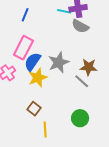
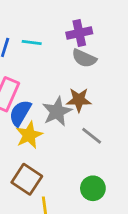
cyan line: (64, 11) -> (32, 42), moved
brown star: (89, 67) -> (79, 100), moved
brown square: (34, 109) -> (27, 179), size x1.5

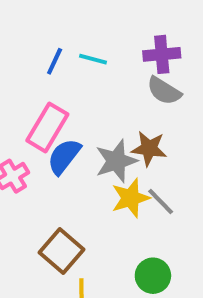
yellow star: (29, 135) -> (131, 198), moved

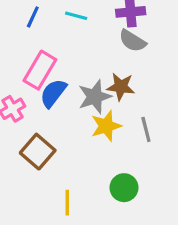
blue line: (55, 61) -> (33, 17), moved
gray line: (161, 201) -> (146, 129), moved, turned 30
brown square: (61, 251) -> (38, 152), moved

